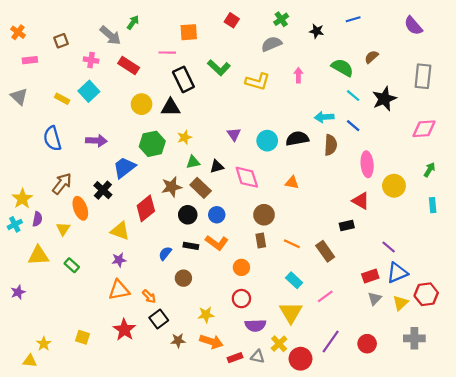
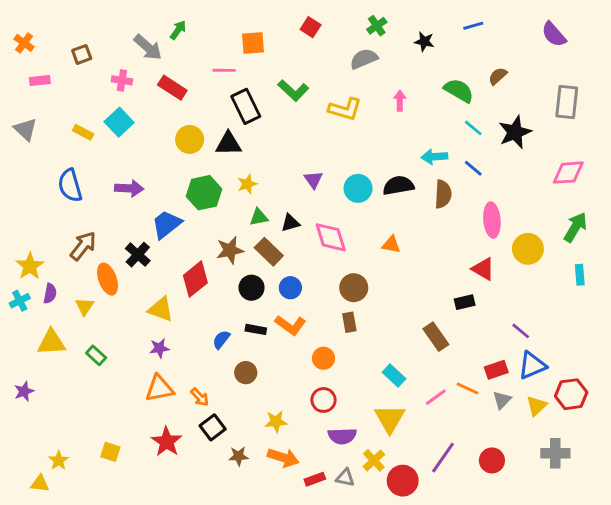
green arrow: (429, 170) -> (575, 227), size x1.5
orange line: (292, 244) -> (467, 388), moved

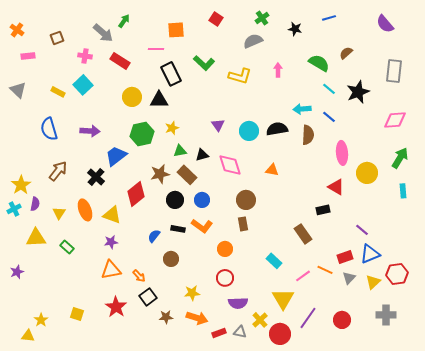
orange ellipse: (108, 279) -> (85, 210), moved
yellow triangle: (390, 419) -> (283, 299), moved

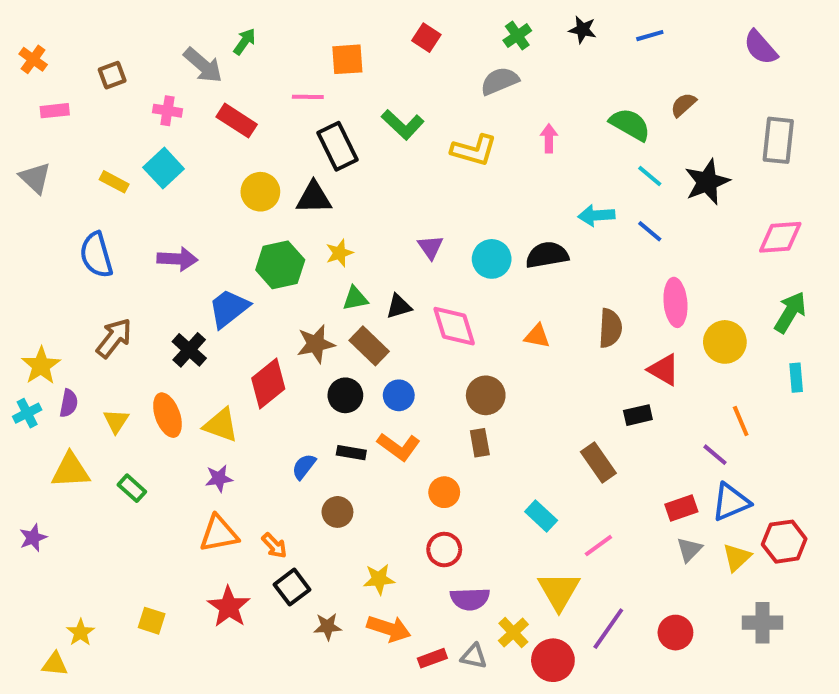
black star: (295, 29) -> (583, 30), moved
brown semicircle: (308, 135) -> (610, 328), moved
orange line: (325, 270) -> (741, 421), moved, turned 42

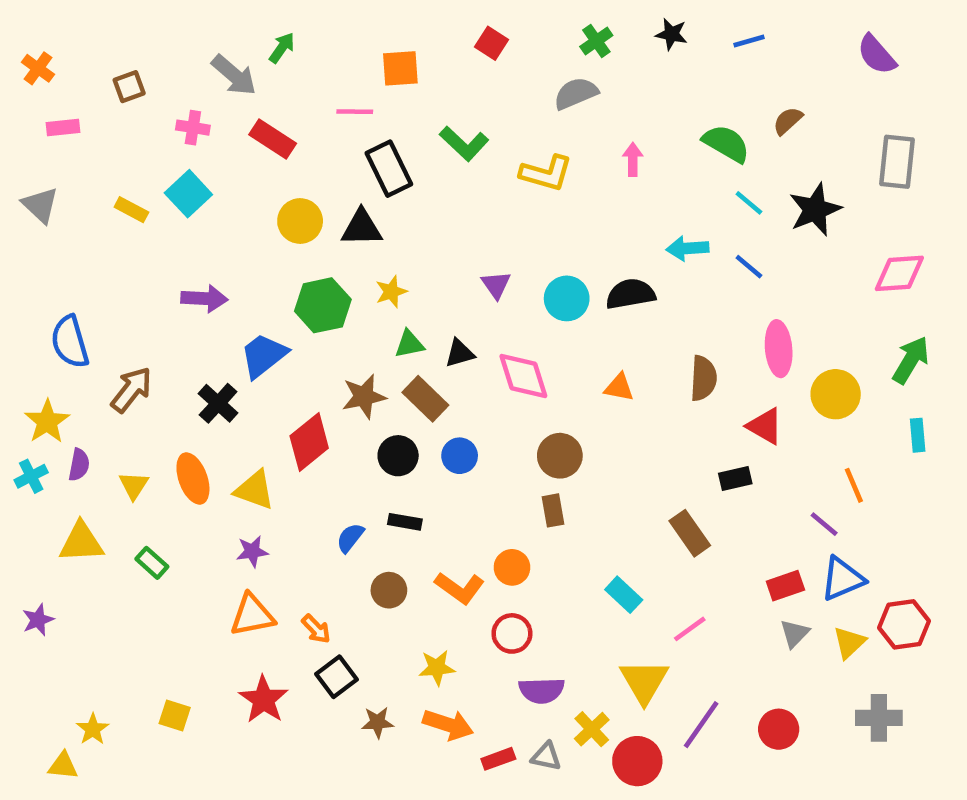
blue semicircle: (96, 255) -> (70, 342), moved
orange L-shape: (399, 447) -> (460, 588), moved

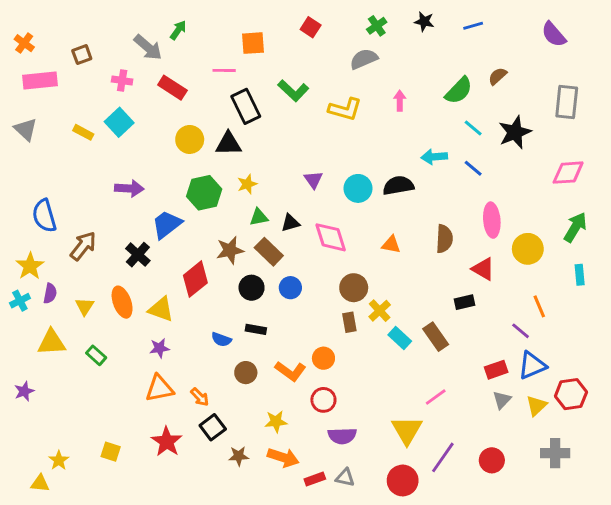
pink rectangle: (63, 128) -> (40, 80), size x1.6
green semicircle: (726, 144) -> (459, 91), turned 104
blue semicircle: (350, 538) -> (221, 339), turned -108
cyan rectangle: (624, 595) -> (400, 338), moved
yellow cross: (592, 729) -> (380, 311), moved

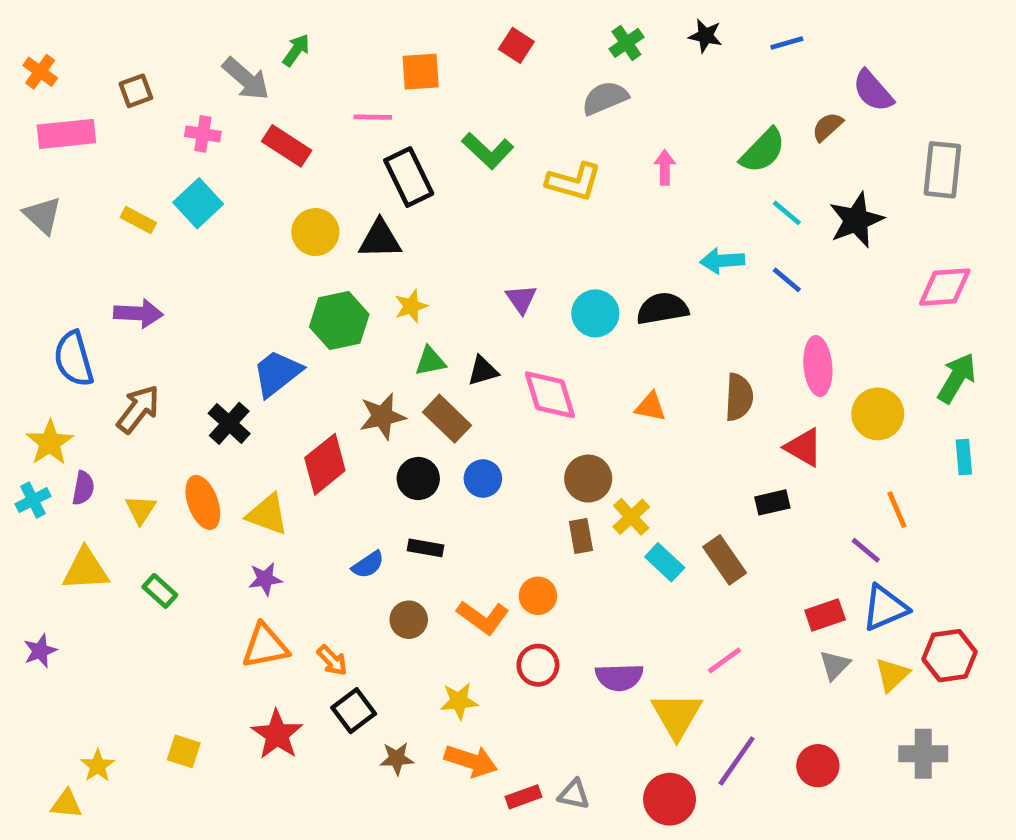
purple semicircle: (554, 34) -> (873, 91), moved
purple arrow: (129, 188) -> (138, 313), moved
blue semicircle: (221, 339) -> (368, 565), turned -54
purple semicircle: (342, 436) -> (619, 677), moved

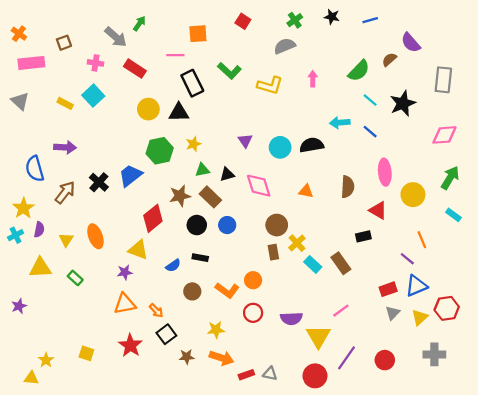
black cross: (229, 423) -> (99, 182), moved
cyan rectangle: (964, 457) -> (453, 215), turned -49
yellow triangle: (267, 514) -> (138, 250), moved

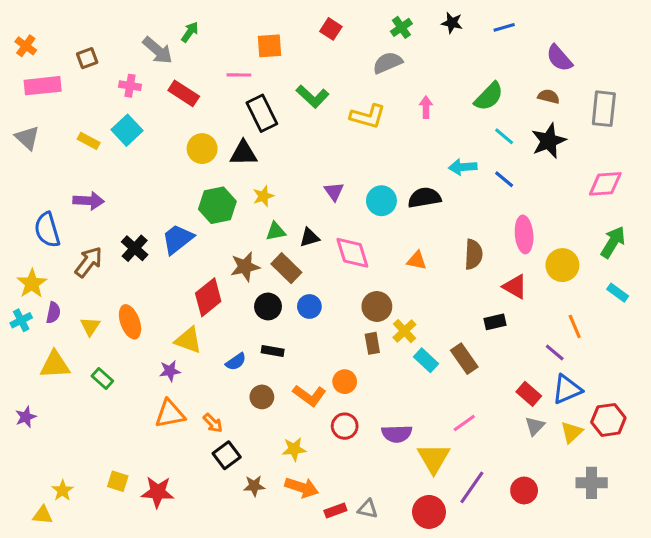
brown semicircle: (389, 60) -> (549, 96), moved, turned 56
red rectangle: (388, 289) -> (529, 394), turned 60
red star: (130, 345) -> (158, 492), moved, turned -30

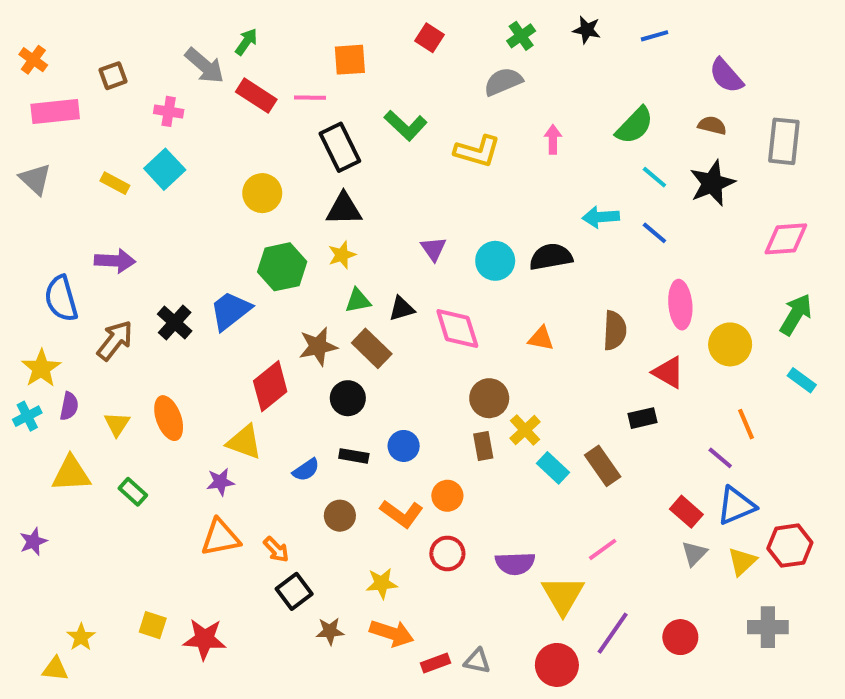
red rectangle: (184, 93) -> (256, 96), moved
black triangle: (243, 153) -> (344, 209), moved
blue circle: (309, 306) -> (404, 446), moved

